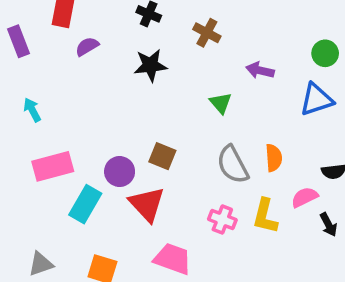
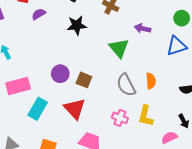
green triangle: (221, 103) -> (119, 48), size x1.5
purple circle: (120, 172) -> (60, 74), moved
pink semicircle: (305, 197) -> (169, 138), moved

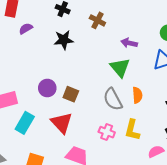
green triangle: (119, 48) -> (120, 68), moved

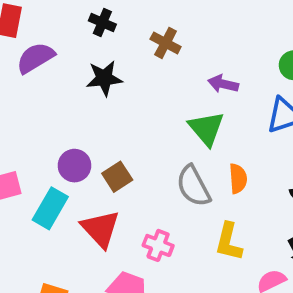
purple semicircle: (26, 29) -> (35, 58), size x1.5
brown square: (71, 94) -> (117, 177), turned 35
cyan rectangle: (25, 123) -> (50, 208), moved
pink cross: (107, 132) -> (158, 245), moved

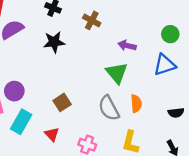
purple circle: (74, 166) -> (14, 91), moved
red triangle: (100, 229) -> (52, 134), size x0.6

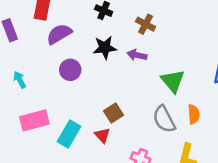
purple arrow: (127, 46) -> (137, 55), moved
purple circle: (14, 91) -> (70, 70), moved
red triangle: (52, 134) -> (102, 135), moved

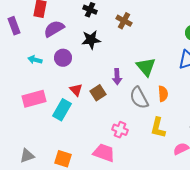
purple arrow: (137, 55) -> (117, 77), moved, turned -105
cyan arrow: (20, 80) -> (35, 60), moved, turned -48
red triangle: (102, 135) -> (76, 90), moved

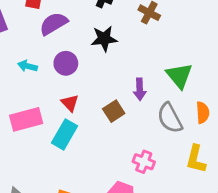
red triangle: (76, 90) -> (70, 103), moved

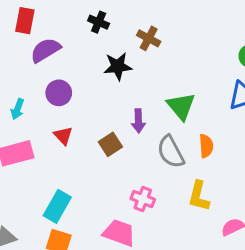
black star: (104, 39) -> (118, 66), moved
cyan arrow: (28, 66) -> (17, 109), moved, turned -84
cyan rectangle: (64, 134) -> (57, 206), moved

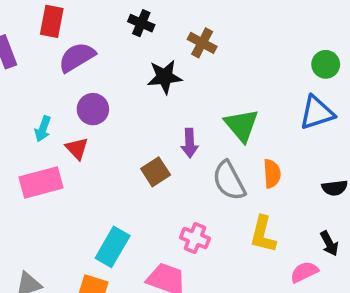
red triangle: (63, 136) -> (77, 148), moved
cyan rectangle: (57, 206) -> (113, 247), moved

